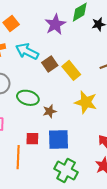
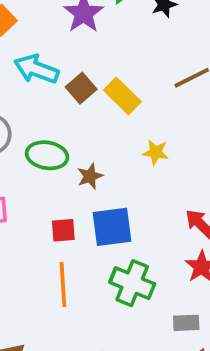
yellow star: (86, 102) -> (156, 152), size x0.6
orange line: (18, 157) -> (63, 285), moved

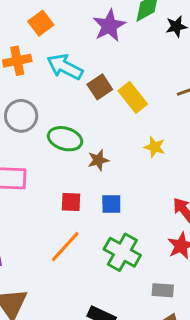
blue square: (112, 227) -> (111, 204), size x0.6
orange line: (63, 285) -> (65, 247), turned 39

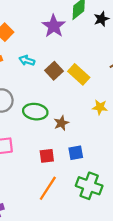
cyan arrow: (65, 67) -> (27, 60), size x0.6

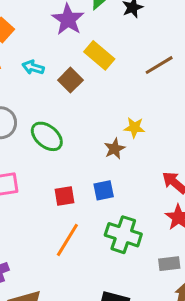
yellow rectangle: (79, 74) -> (99, 55), moved
green ellipse: (35, 112) -> (47, 136), turned 35
brown star: (61, 123) -> (115, 149), moved

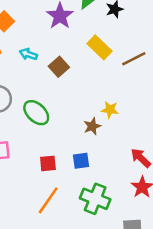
yellow rectangle: (99, 55) -> (99, 47), moved

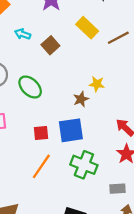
blue square: (81, 161) -> (71, 130), size x1.6

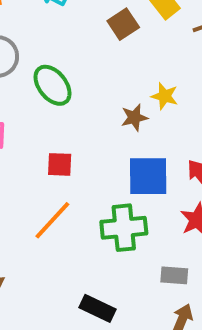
brown square: (50, 45) -> (123, 24), moved
blue square: (71, 130) -> (148, 176), moved
green cross: (84, 165) -> (124, 228), turned -35

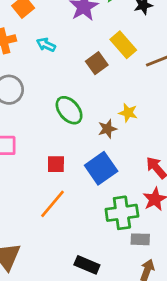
green ellipse: (53, 85) -> (69, 110), moved
blue square: (148, 176) -> (101, 168), moved, turned -32
green cross: (124, 228) -> (122, 213), moved

